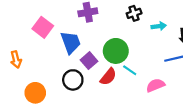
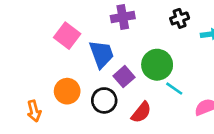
orange arrow: (16, 60) -> (34, 111), moved
red semicircle: (108, 77) -> (141, 112), moved
orange circle: (35, 93) -> (67, 91), moved

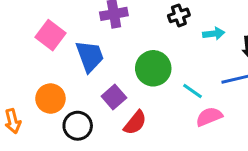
purple square: (124, 77) -> (114, 97), moved
cyan line: (174, 89) -> (192, 91), moved
black circle: (104, 100) -> (78, 126), moved

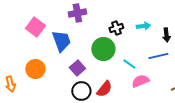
black cross: (179, 15) -> (116, 28), moved
red semicircle: (135, 123) -> (104, 89), moved
black circle: (78, 126) -> (81, 91), moved

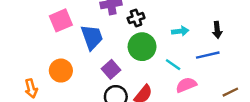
cyan arrow: (143, 26) -> (180, 31), moved
pink square: (35, 27) -> (61, 20), turned 30
black cross: (116, 28) -> (136, 18), moved

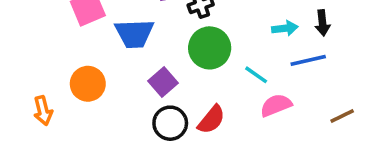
cyan arrow: (180, 31) -> (285, 28), moved
blue trapezoid: (92, 37) -> (134, 34), turned 108

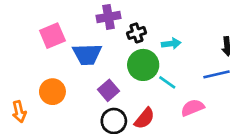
cyan arrow: (285, 28) -> (171, 44), moved
cyan line: (256, 75) -> (167, 82), moved

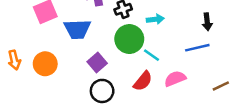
orange arrow: (19, 112) -> (14, 60), moved
red semicircle: (144, 118) -> (143, 81), moved

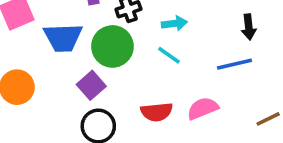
green circle: (129, 39) -> (112, 46), moved
cyan line: (152, 55) -> (169, 55), moved
red semicircle: (143, 81) -> (157, 112), turned 45

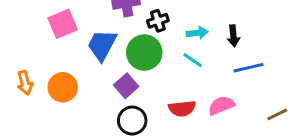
black arrow: (249, 27) -> (233, 36), moved
blue trapezoid: (63, 38) -> (102, 45), turned 120

